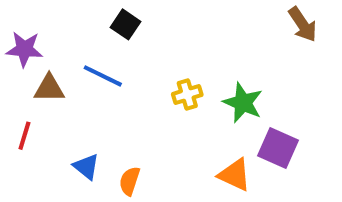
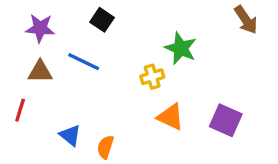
purple star: (24, 49) -> (40, 28), moved
green star: (243, 103) -> (181, 48), moved
orange triangle: (235, 175) -> (171, 117), moved

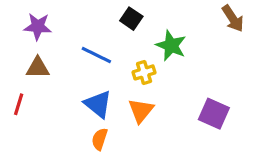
black square: (102, 20) -> (131, 19), moved
blue line: (84, 62) -> (96, 55), moved
orange triangle: (171, 117) -> (141, 111), moved, turned 44
blue triangle: (70, 135) -> (98, 104), moved, size x1.4

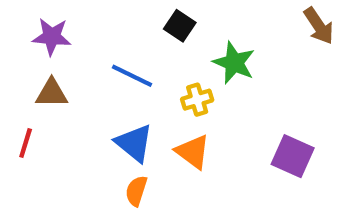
orange triangle: (141, 111) -> (193, 152), turned -32

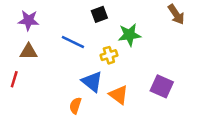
black square: (180, 26) -> (99, 14), turned 35
green star: (234, 63) -> (129, 35), turned -30
blue triangle: (134, 143) -> (92, 82), moved
orange triangle: (193, 152) -> (119, 95), moved

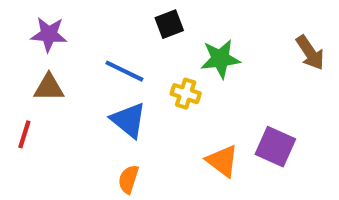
brown arrow: (176, 14) -> (310, 53), moved
yellow cross: (109, 55) -> (186, 94), turned 35
blue triangle: (92, 82) -> (128, 120), moved
orange triangle: (119, 95) -> (222, 161), moved

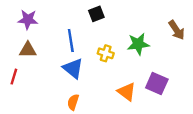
green star: (220, 59) -> (138, 44), moved
blue line: (124, 71) -> (71, 41), turned 55

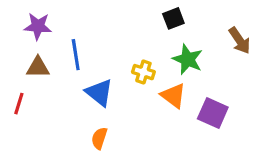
black square: (96, 14) -> (173, 18), moved
blue line: (71, 41) -> (76, 55), moved
green star: (138, 44) -> (188, 59), turned 30
orange triangle: (127, 92) -> (173, 96), moved

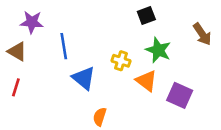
brown triangle: (38, 67) -> (17, 51), moved, turned 30
orange semicircle: (99, 138) -> (100, 117), moved

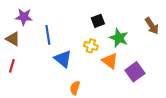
black square: (146, 16) -> (98, 21), moved
purple square: (180, 95) -> (135, 72), turned 30

